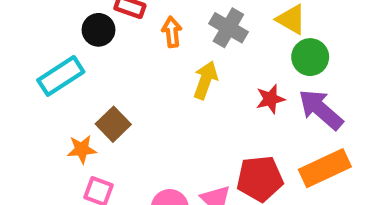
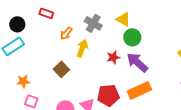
black circle: (99, 30) -> (17, 24), moved
orange arrow: (172, 32) -> (66, 33), moved, turned -136
brown square: (113, 124) -> (61, 69), moved

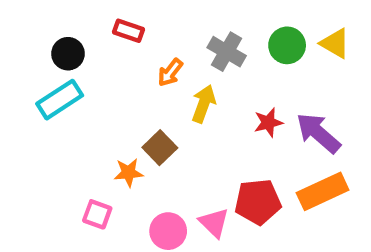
yellow triangle: (123, 19) -> (335, 43), moved
green circle: (132, 37) -> (287, 45), moved
orange star: (23, 81) -> (128, 173), moved

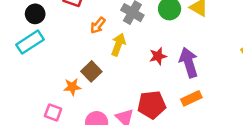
purple arrow: (318, 133) -> (189, 63), turned 32
orange rectangle: (323, 191) -> (191, 98), size x0.7

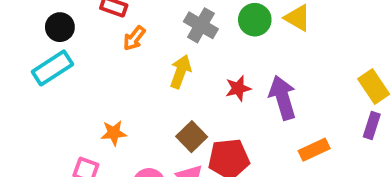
orange arrow: (98, 25) -> (134, 38), moved
brown square: (91, 71) -> (192, 137), moved
orange rectangle: (191, 98) -> (314, 150), moved

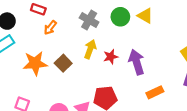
yellow arrow: (181, 72) -> (90, 49), moved
orange star: (114, 133) -> (35, 63), moved, size x1.6
brown square: (192, 137) -> (63, 63), moved

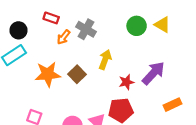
gray cross: (89, 20) -> (86, 29), moved
red star: (111, 57) -> (126, 82), moved
purple arrow: (137, 62) -> (153, 73), turned 60

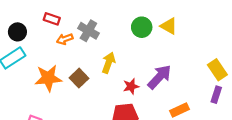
orange arrow: (63, 37) -> (65, 39), turned 32

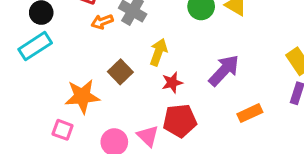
orange star: (48, 78) -> (82, 96), moved
red star: (131, 86) -> (172, 83), moved

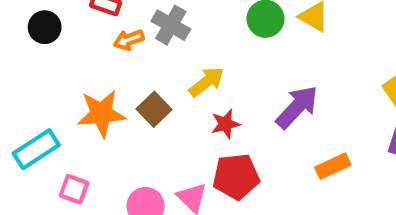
cyan rectangle: (35, 46) -> (36, 149), moved
yellow arrow: (158, 52) -> (207, 82), turned 32
orange star: (82, 96) -> (101, 113), moved

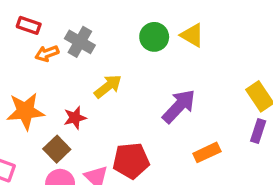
brown square: (154, 109) -> (57, 149), moved
red star: (226, 124) -> (75, 118), moved

